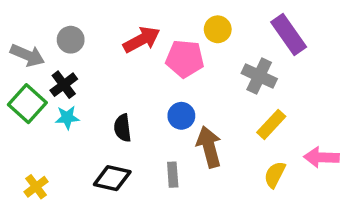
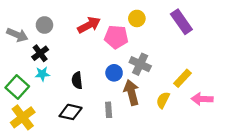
gray cross: (259, 76) -> (140, 64), moved
green square: (27, 104) -> (17, 87), moved
yellow rectangle: (271, 124) -> (183, 78), moved
yellow semicircle: (275, 175) -> (163, 100), moved
yellow cross: (36, 187) -> (23, 117), size x1.6

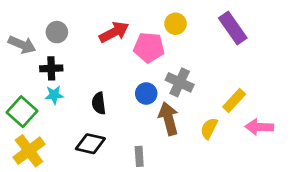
black cross: (40, 53) -> (51, 68), turned 35
gray rectangle: (109, 110) -> (139, 156), moved

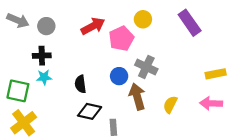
gray arrow: (22, 45) -> (18, 20), moved
pink pentagon: (149, 47) -> (121, 39), turned -30
yellow rectangle: (234, 100) -> (216, 74), moved, turned 36
green square: (22, 112) -> (18, 91), turned -30
black diamond: (90, 144) -> (90, 111), moved

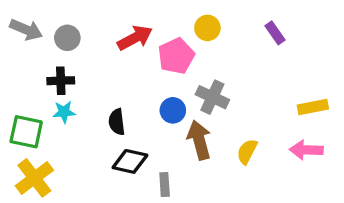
purple rectangle: (190, 23) -> (275, 33), size x0.6

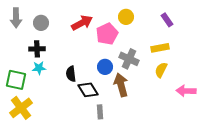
gray arrow: (26, 30) -> (16, 18), turned 66
yellow rectangle: (313, 107) -> (160, 48), moved
yellow semicircle: (247, 152) -> (161, 70), moved
black diamond: (130, 161) -> (88, 90), moved, turned 45

